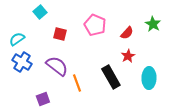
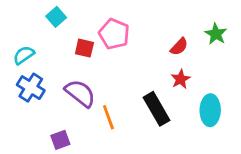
pink pentagon: (95, 25) -> (114, 34), moved

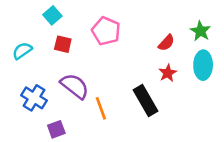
red square: (84, 48) -> (63, 44), moved
blue cross: (31, 88) -> (34, 98), moved
cyan ellipse: (210, 110) -> (203, 65), moved

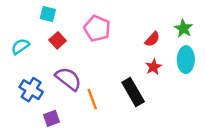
cyan square: (52, 15) -> (48, 14), turned -35
red square: (63, 44) -> (58, 40), turned 35

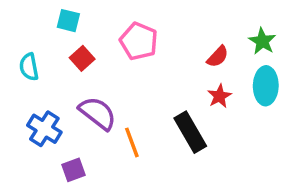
cyan semicircle: (20, 46) -> (29, 67), turned -66

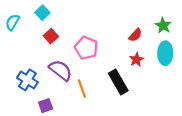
cyan square: (68, 21) -> (42, 13), turned 32
pink pentagon: (139, 41) -> (86, 48), moved
cyan semicircle: (29, 67) -> (12, 22), moved, turned 42

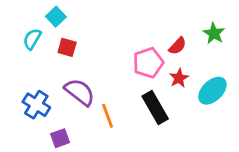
cyan semicircle: (12, 22) -> (32, 39), moved
red square: (51, 36) -> (67, 47), turned -32
pink pentagon: (86, 48) -> (148, 63), moved, turned 30
cyan ellipse: (165, 53) -> (212, 91), moved, turned 45

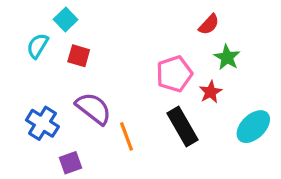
green star: (214, 33) -> (227, 57), moved
red semicircle: (178, 46) -> (209, 24), moved
cyan ellipse: (212, 91) -> (253, 127), moved

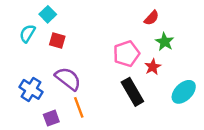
orange line: (126, 136) -> (79, 107), moved

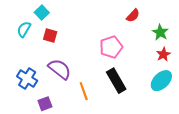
green star: (165, 42) -> (160, 32), moved
red star: (153, 67) -> (163, 54), moved
orange line: (79, 107) -> (84, 91), moved

